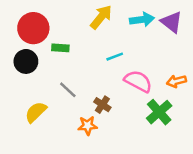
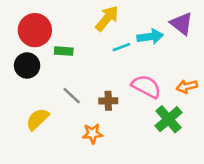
cyan arrow: (142, 20) -> (150, 37), moved
cyan line: (115, 57) -> (121, 47), moved
brown cross: (102, 105) -> (108, 101), moved, turned -35

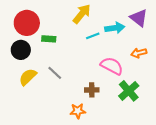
orange arrow: (187, 86) -> (139, 53), moved
brown cross: (108, 101) -> (92, 90), moved
yellow semicircle: (38, 119) -> (28, 77), moved
orange star: (93, 134) -> (78, 111), moved

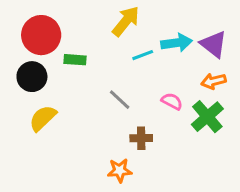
purple triangle: (139, 18) -> (214, 44), moved
pink semicircle: (112, 66) -> (172, 101), size x0.6
gray line: (55, 73) -> (120, 100), moved
green cross: (129, 91) -> (207, 117), moved

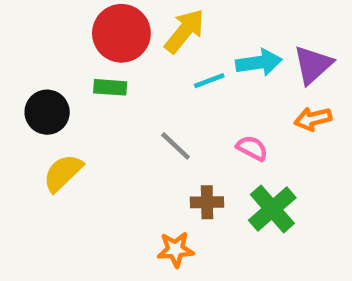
red circle: (41, 35) -> (121, 33), moved
purple triangle: (214, 44) -> (313, 65), turned 40
green cross: (207, 117) -> (272, 209), moved

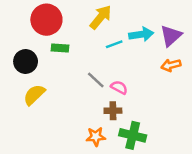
red circle: (121, 33) -> (46, 20), moved
pink semicircle: (252, 148) -> (119, 87), moved
green cross: (272, 209) -> (133, 135), moved, turned -35

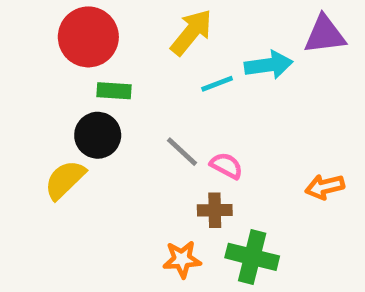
purple triangle: (171, 36) -> (325, 35), moved, turned 35
black circle: (26, 61) -> (98, 135), moved
orange arrow: (171, 65) -> (325, 187), moved

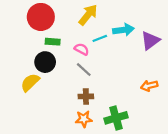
purple triangle: (325, 35) -> (150, 41), moved, turned -30
pink semicircle: (226, 166) -> (82, 49), moved
brown cross: (215, 210) -> (86, 96), moved
green cross: (252, 257) -> (116, 118), turned -30

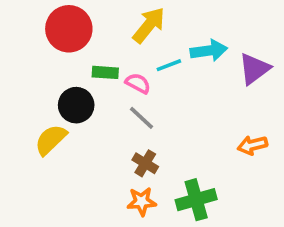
green rectangle: (53, 42) -> (105, 72), moved
brown cross: (86, 96) -> (145, 163), turned 32

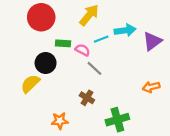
gray line: (142, 118) -> (95, 68), moved
orange star: (142, 201) -> (60, 121), moved

